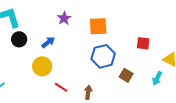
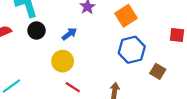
orange square: (98, 26) -> (126, 16), turned -30
red line: (61, 87) -> (73, 87), moved

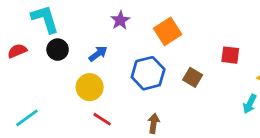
blue hexagon: (132, 50) -> (148, 73), moved
brown square: (158, 71) -> (193, 77), moved

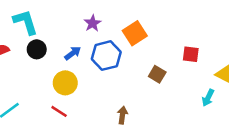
blue hexagon: (148, 73) -> (106, 56), moved
red line: (102, 119) -> (59, 111), moved

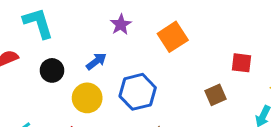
black circle: (37, 49) -> (52, 70), moved
blue hexagon: (106, 56) -> (138, 92), moved
brown square: (157, 74) -> (216, 95), moved, turned 35

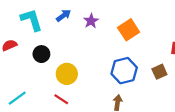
blue arrow: (96, 61) -> (63, 15), moved
blue hexagon: (138, 92) -> (124, 71), moved

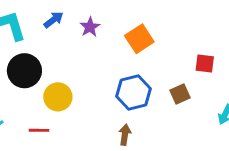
black circle: (41, 54) -> (24, 71), size x1.5
red line: (61, 99) -> (39, 130), moved, turned -32

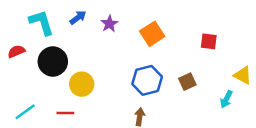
red square: (205, 63) -> (209, 41), moved

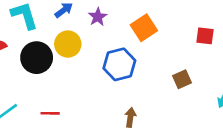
blue hexagon: (147, 80) -> (119, 64), moved
yellow circle: (82, 84) -> (68, 44), moved

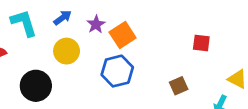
orange square: (144, 28) -> (123, 35), moved
black circle: (37, 58) -> (36, 86), moved

